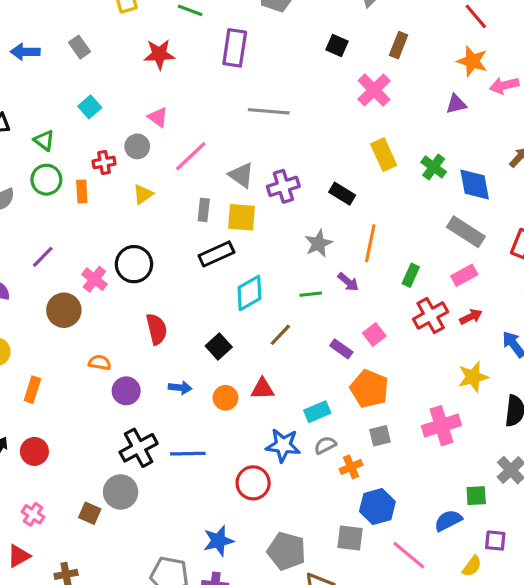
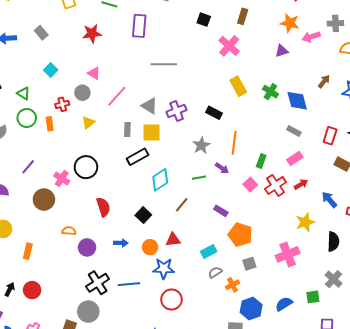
gray rectangle: (466, 232) -> (294, 131), size x0.6
pink square: (374, 334) -> (250, 185), moved
blue star: (283, 445) -> (164, 268), moved
blue semicircle: (448, 520) -> (284, 304), moved

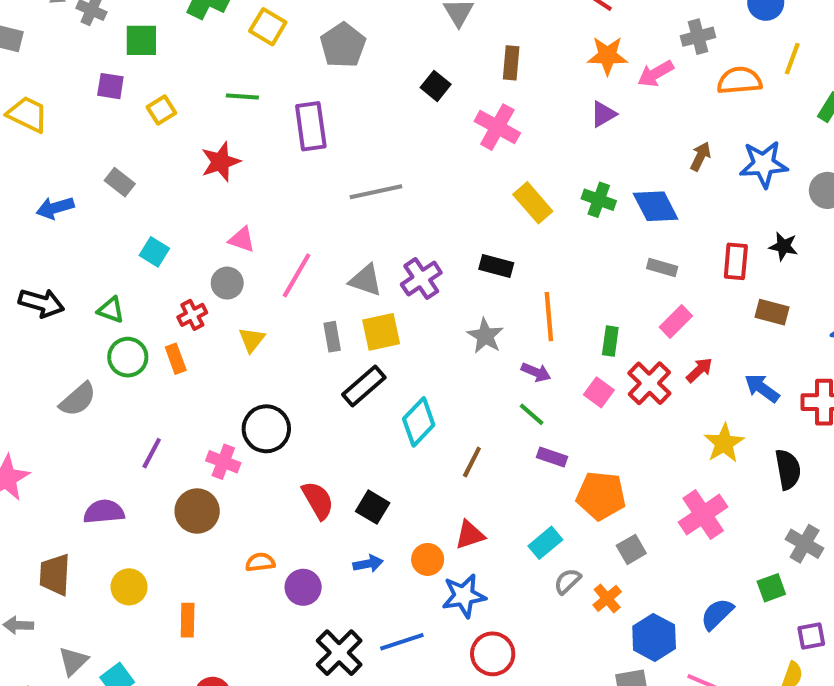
black square: (204, 20) -> (436, 86), turned 32
green line: (199, 178) -> (532, 414), moved, turned 64
black square: (143, 215) -> (373, 507), moved

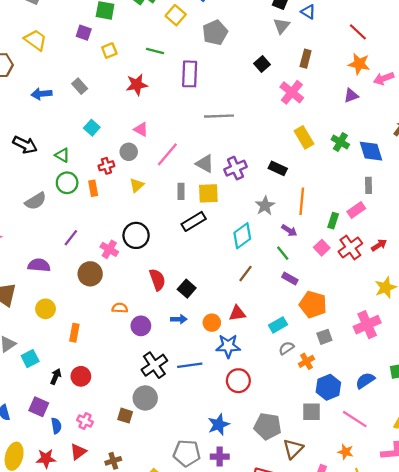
gray rectangle: (662, 268) -> (369, 185), turned 63
pink rectangle: (676, 322) -> (356, 210), moved
cyan diamond: (419, 422) -> (242, 236), moved

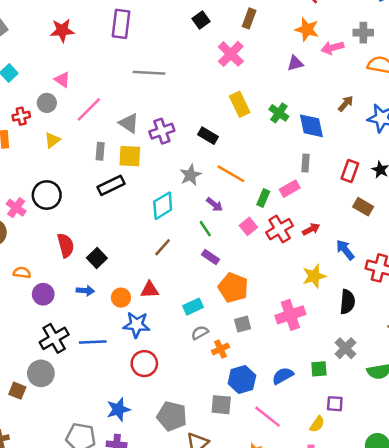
orange line: (302, 201) -> (231, 174), turned -70

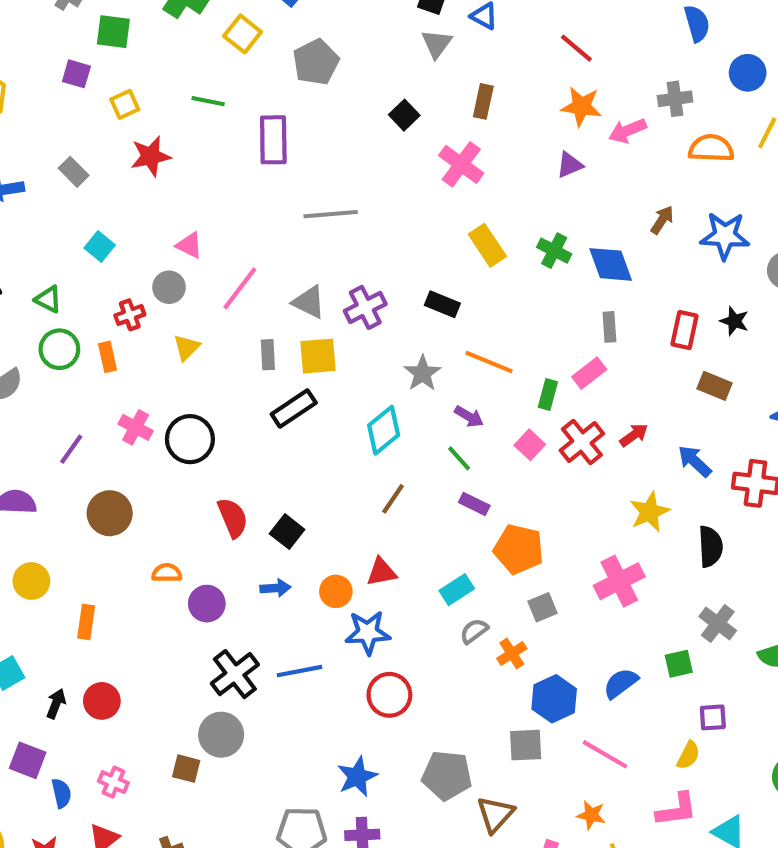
red star: (62, 30) -> (151, 156), moved
pink cross: (16, 208) -> (136, 427), moved

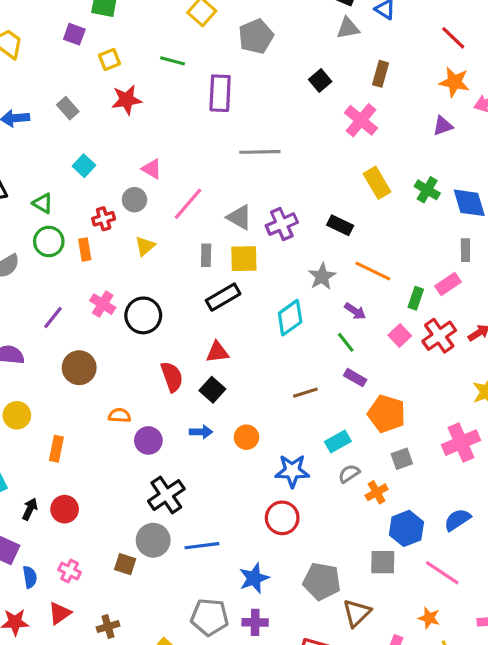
gray triangle: (437, 44) -> (348, 28), turned 40
brown line: (393, 499) -> (305, 393), moved, turned 35
red triangle: (381, 572) -> (217, 352), moved
blue star: (368, 633) -> (292, 471), moved
blue line: (299, 671) -> (202, 546), moved

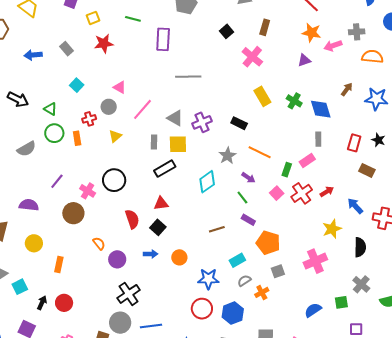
pink cross: (103, 304) -> (88, 191), moved
orange semicircle: (120, 415) -> (99, 243), turned 48
blue hexagon: (406, 528) -> (233, 313), moved

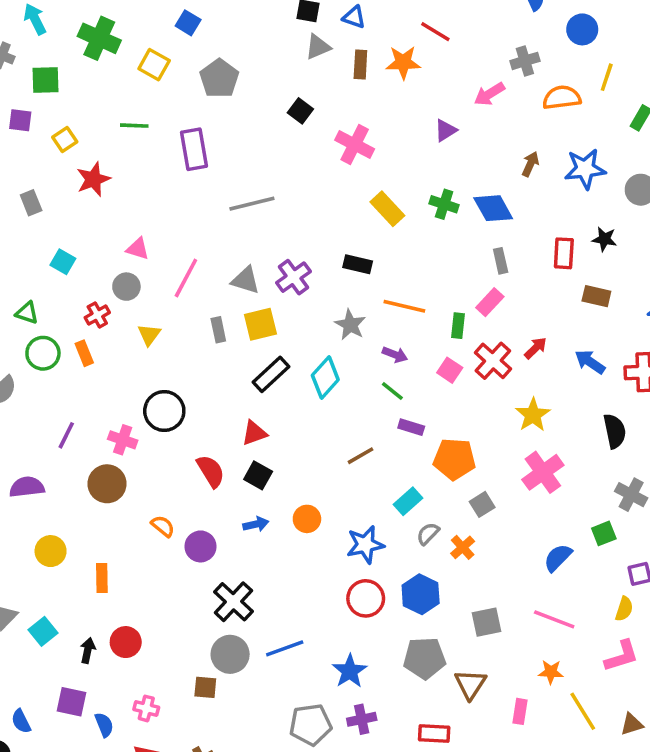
brown rectangle: (265, 27) -> (360, 65), moved
orange star: (312, 33) -> (403, 62), moved
gray rectangle: (66, 49) -> (31, 203), turned 32
black rectangle: (165, 169) -> (271, 374), moved
yellow star: (332, 229) -> (533, 415), moved

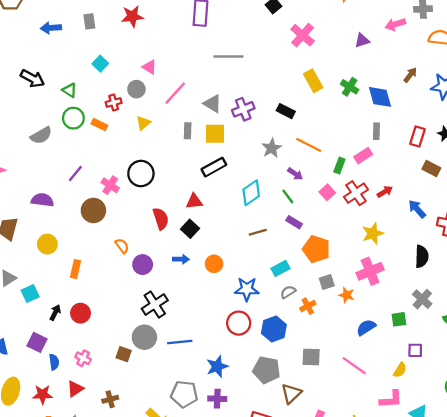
orange rectangle: (84, 353) -> (99, 125), turned -56
cyan diamond: (325, 378) -> (251, 193), moved
orange star: (551, 672) -> (347, 295), moved

